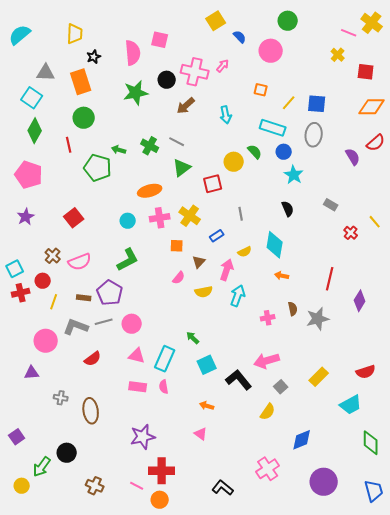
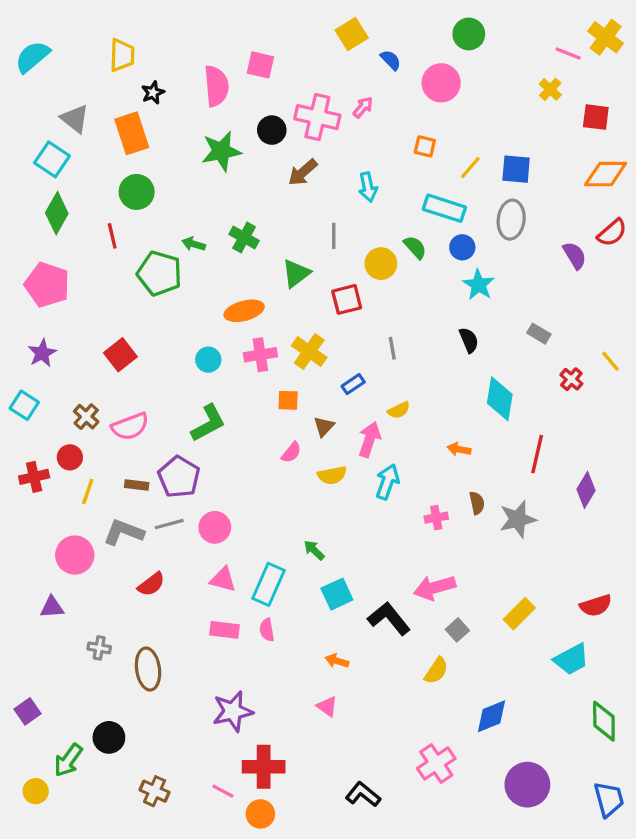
gray triangle: (46, 73) -> (75, 119), turned 36
gray line: (177, 142) -> (334, 236), moved, turned 63
cyan diamond: (275, 245) -> (500, 399), moved
cyan square: (15, 269) -> (24, 405), moved, turned -30

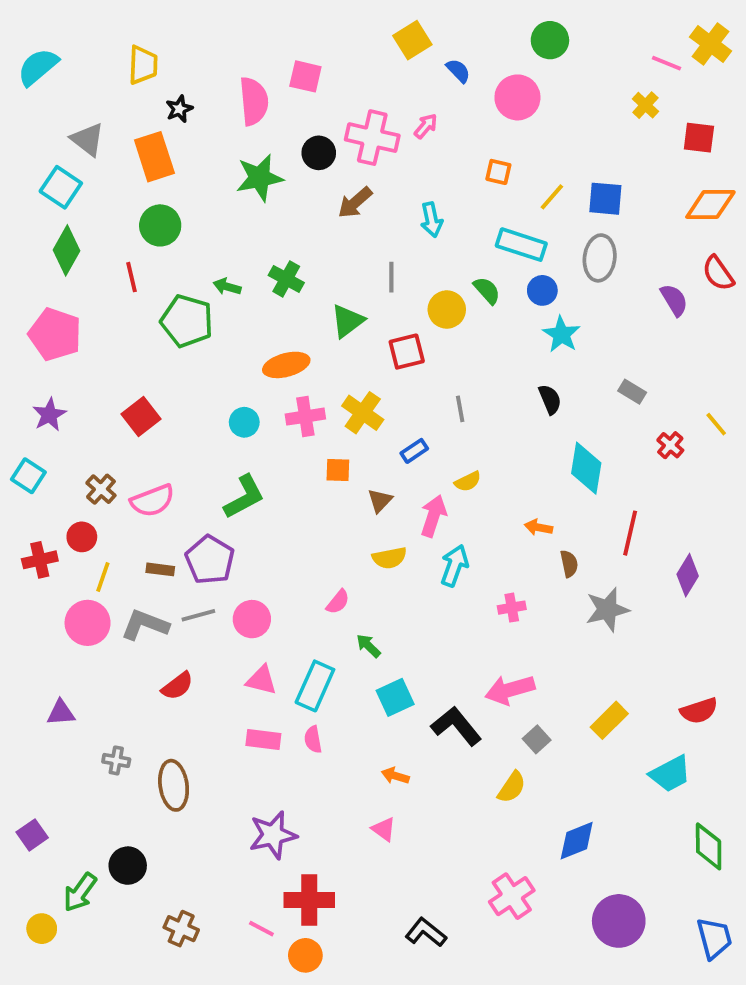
red semicircle: (612, 233) -> (718, 273), turned 96
pink semicircle: (291, 452) -> (338, 602), moved
brown semicircle: (477, 503) -> (569, 564), moved
pink circle: (75, 555) -> (88, 623), moved

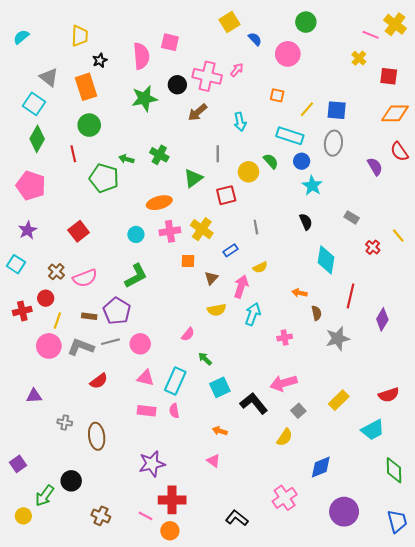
cyan semicircle: (38, 67) -> (21, 37), size x0.7

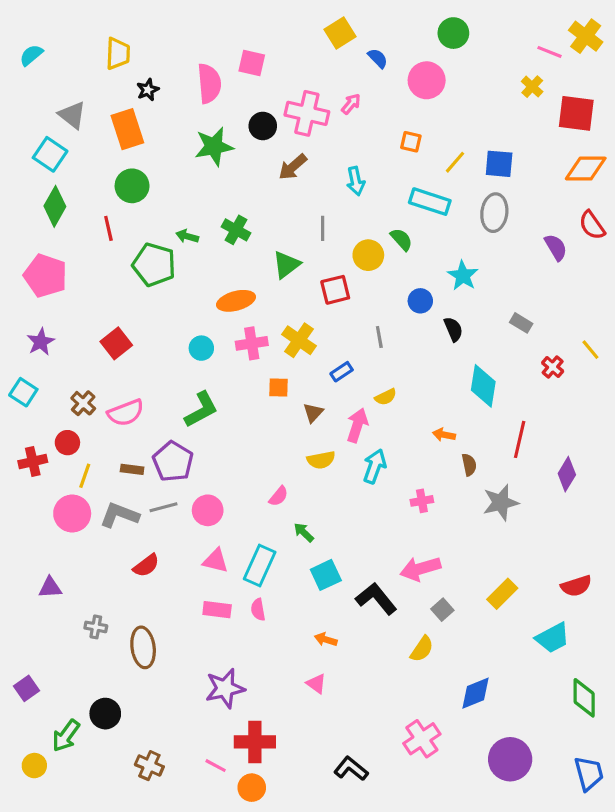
red square: (389, 76) -> (576, 113), size x1.4
blue circle: (302, 161) -> (420, 301), moved

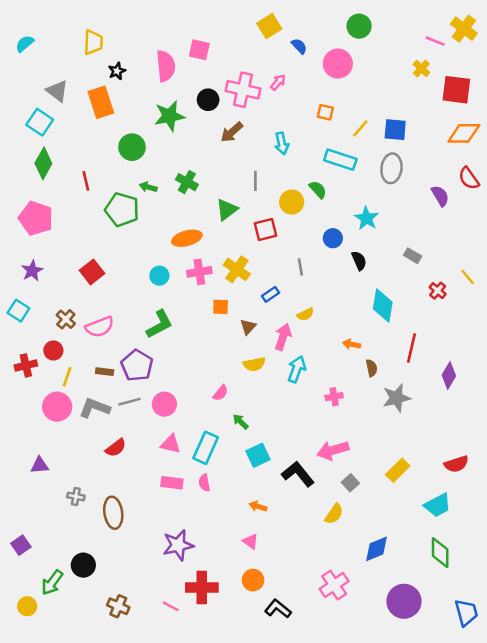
green circle: (132, 186) -> (132, 147), moved
green diamond: (584, 698) -> (440, 553), moved
orange circle: (252, 788) -> (253, 580), moved

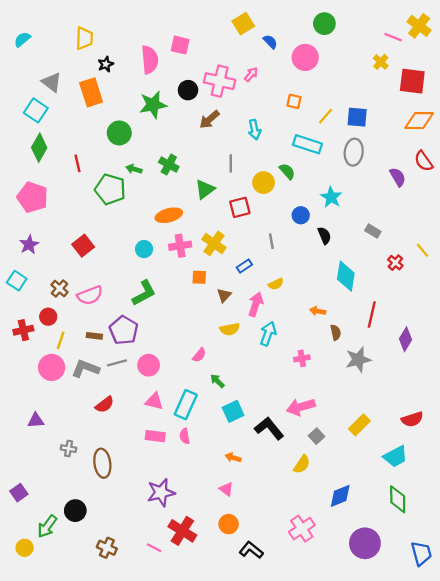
red cross: (202, 588) -> (182, 531), turned 32

